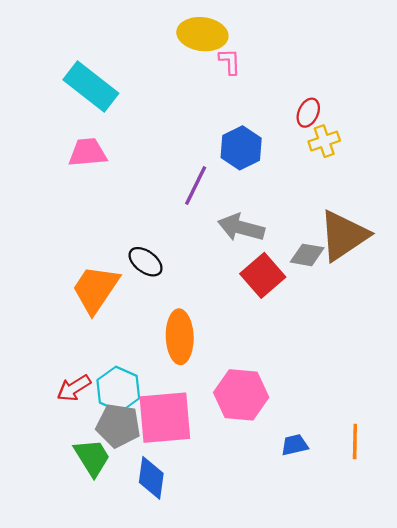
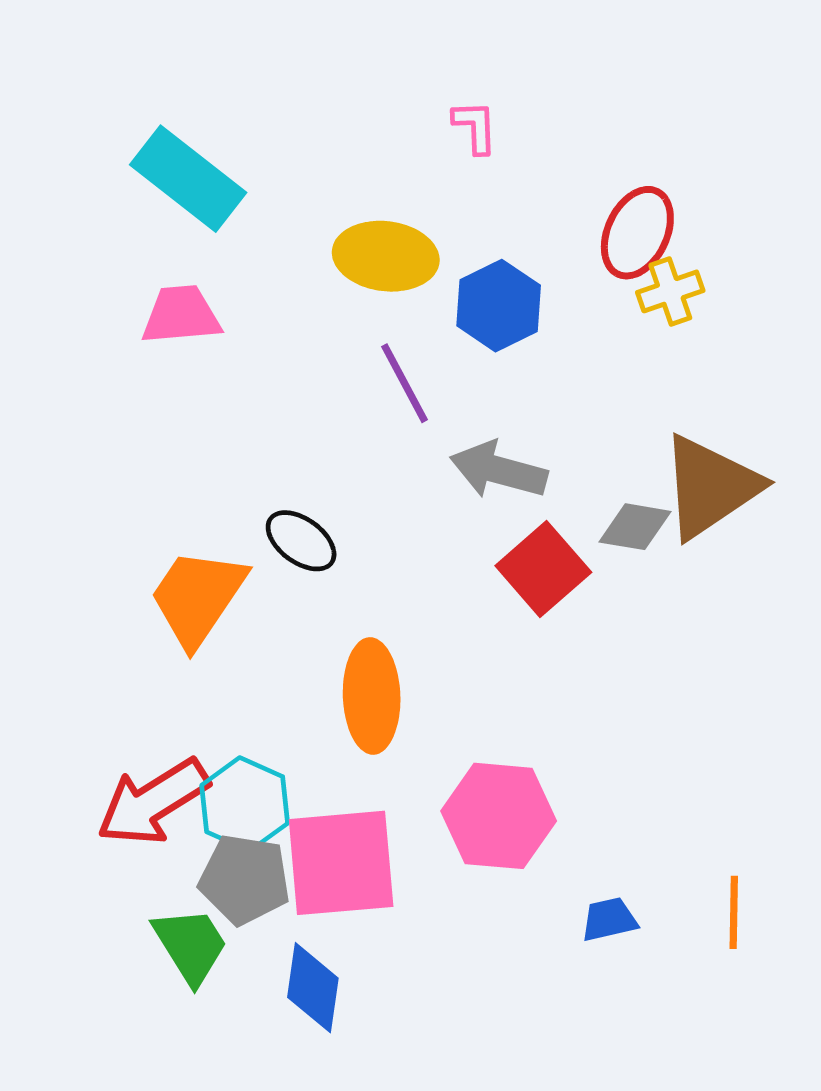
yellow ellipse: (202, 34) -> (386, 256), moved
red ellipse: (308, 113) -> (637, 233), size x1.5
purple line: (196, 185) -> (405, 383), turned -54
red arrow: (74, 388) -> (153, 802), size x1.6

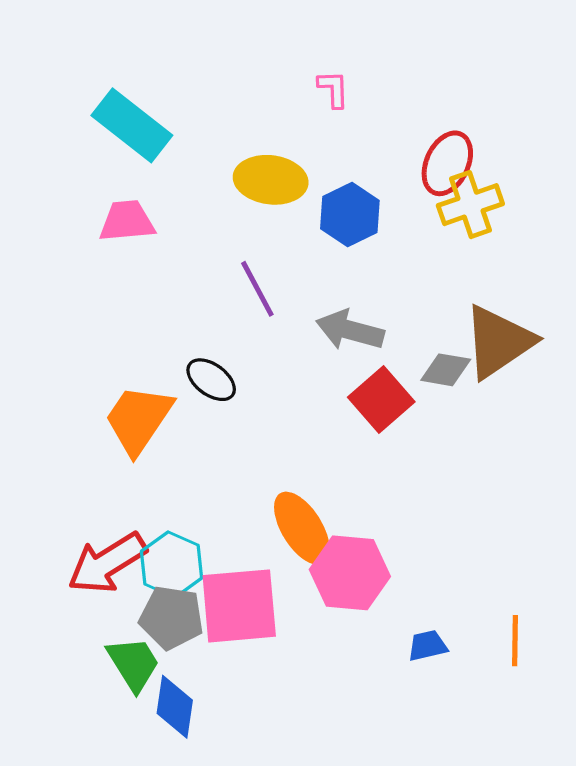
yellow cross: (670, 291) -> (470, 205), size x1.4
purple line: (405, 383) -> (257, 289), moved
orange ellipse: (372, 696) -> (302, 528), moved, turned -30
blue diamond: (313, 988) -> (175, 707), moved

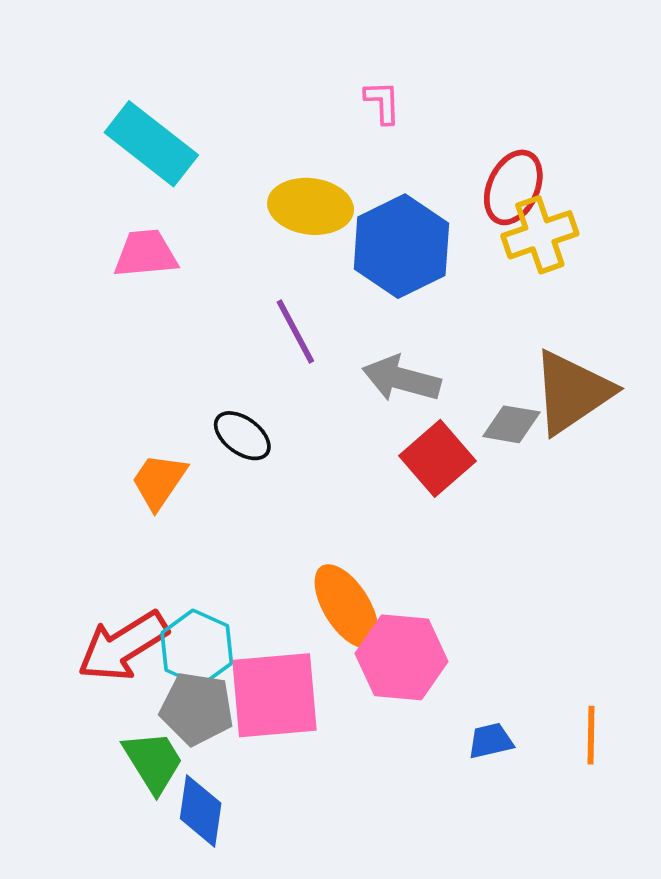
blue hexagon: (350, 215) -> (401, 246), size x1.4
orange trapezoid: (138, 419) -> (159, 481), size x0.7

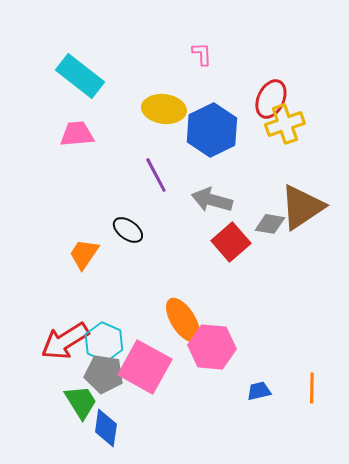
pink square: (275, 695) -> (145, 367), turned 34

